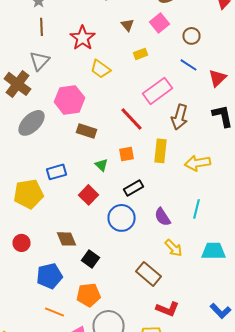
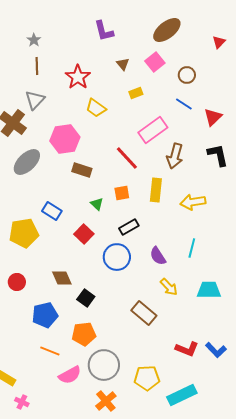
blue rectangle: (56, 172) -> (52, 211), turned 48
red L-shape: (168, 309) -> (187, 349), moved

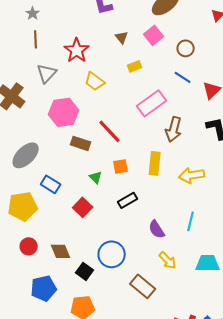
gray triangle: (35, 100) -> (47, 73), moved
red line: (127, 158) -> (110, 131), moved
gray ellipse: (27, 162) -> (26, 155), moved
blue circle: (117, 257) -> (112, 254), moved
red circle: (17, 282) -> (29, 246), moved

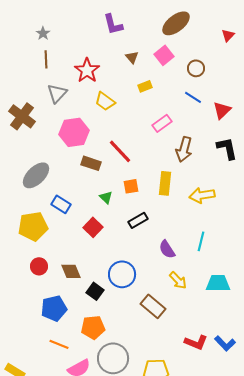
pink rectangle: (152, 103) -> (162, 123), size x0.7

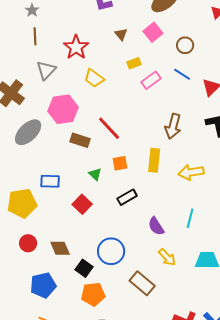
pink rectangle: (162, 123) -> (151, 80), moved
gray ellipse: (36, 175) -> (28, 132), moved
blue rectangle: (61, 204) -> (50, 181), turned -30
orange pentagon: (93, 327) -> (93, 294), moved

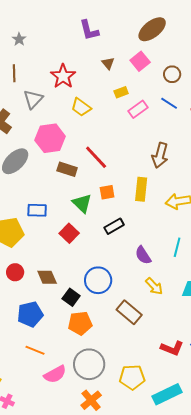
brown line: (35, 36) -> (14, 73), moved
green triangle: (95, 174) -> (82, 203), size x1.5

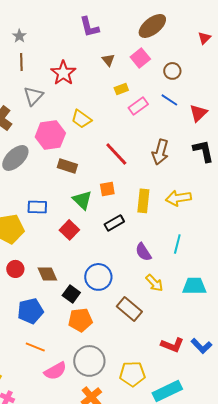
brown line: (14, 73) -> (21, 62), moved
yellow trapezoid: (81, 107) -> (81, 119), moved
red line: (96, 157) -> (116, 154), moved
yellow rectangle: (141, 189) -> (143, 201), moved

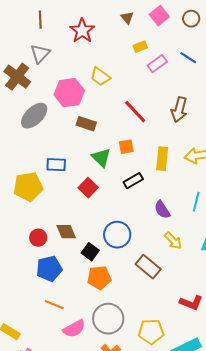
brown circle: (172, 71) -> (191, 19), moved
gray triangle: (33, 96) -> (40, 54), moved
red circle: (15, 269) -> (38, 238), moved

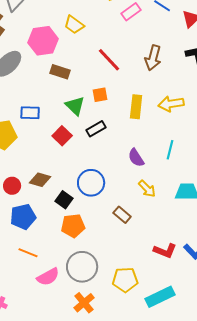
black rectangle: (133, 181) -> (96, 129), moved
brown diamond: (66, 232) -> (40, 180), turned -50
brown rectangle: (148, 267) -> (122, 215), size x0.7

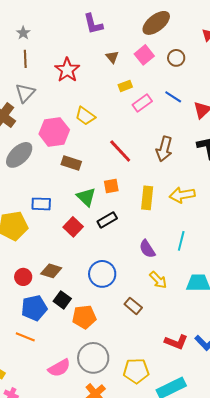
black square: (64, 200) -> (62, 300), moved
orange line: (28, 253) -> (25, 337), moved

